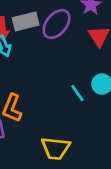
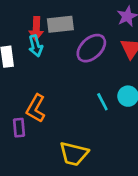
purple ellipse: (57, 24) -> (91, 48), moved

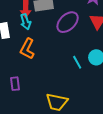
orange L-shape: (36, 108) -> (27, 49), moved

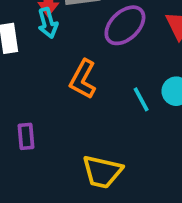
orange L-shape: (27, 49) -> (83, 79), moved

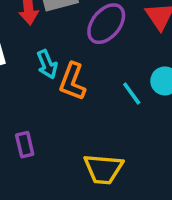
cyan arrow: (48, 23) -> (47, 64), moved

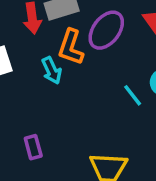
orange L-shape: (72, 82) -> (71, 47), moved

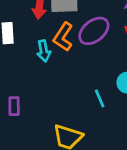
cyan line: (133, 95) -> (100, 98), moved

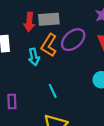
cyan line: (100, 98) -> (53, 91), moved

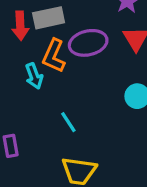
purple ellipse: (73, 40) -> (88, 43), turned 35

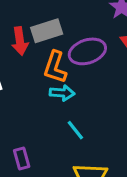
cyan arrow: (34, 76) -> (62, 93), moved, turned -60

